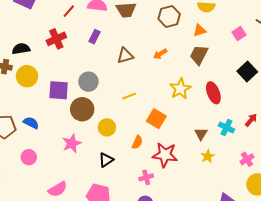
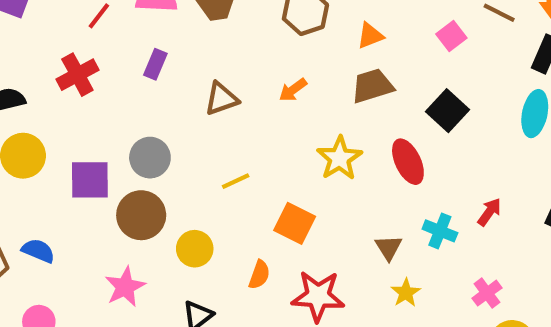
brown trapezoid: (199, 55) -> (372, 86), turned 50
black square: (247, 71) -> (447, 111), moved

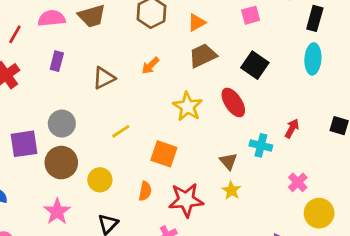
pink square: (451, 36) -> (251, 15), turned 30
yellow star: (406, 293) -> (231, 190), moved

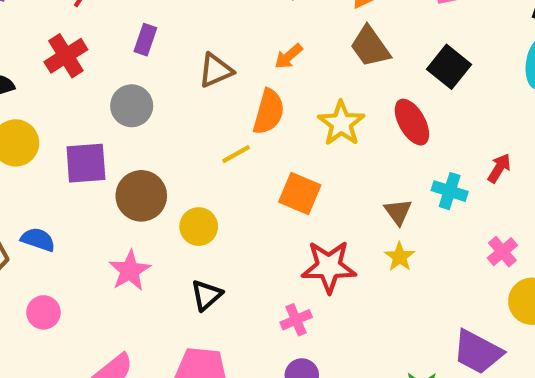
brown trapezoid: (203, 56) -> (370, 47), turned -104
gray circle: (62, 124) -> (132, 106), moved
orange semicircle: (145, 191) -> (269, 112), moved, size x1.5

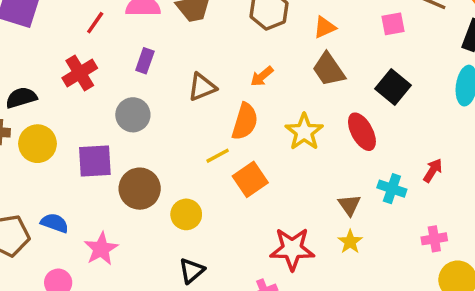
orange square: (300, 193) -> (250, 179), moved, turned 32
pink cross: (502, 252) -> (434, 239), turned 30
pink star: (130, 271) -> (101, 249), moved

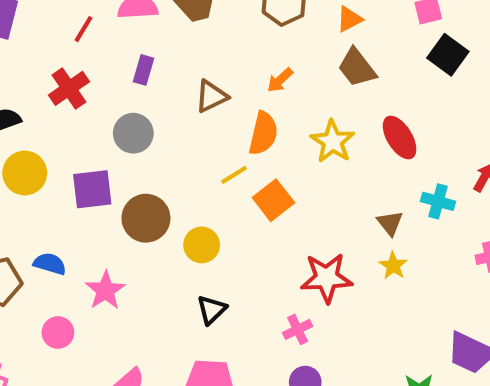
black square: (393, 87) -> (448, 55), moved

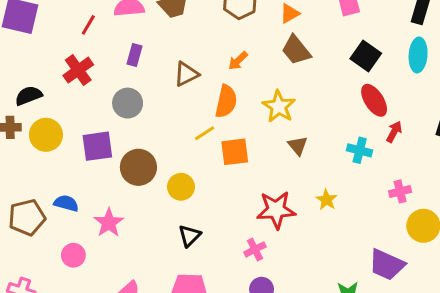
black square: (448, 55) -> (366, 56), moved
red ellipse: (400, 138) -> (374, 100), moved
orange square: (273, 200) -> (235, 152), turned 32
brown triangle: (390, 223) -> (298, 146), moved

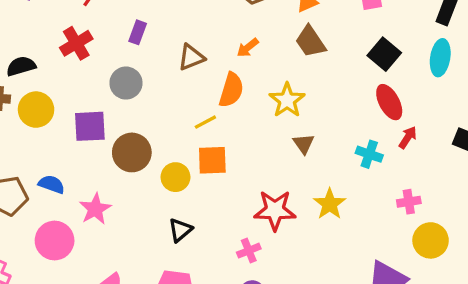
orange square: (235, 152) -> (212, 160), moved
yellow star: (327, 200) -> (330, 204), size x1.4
pink circle: (73, 255) -> (55, 240), size x1.5

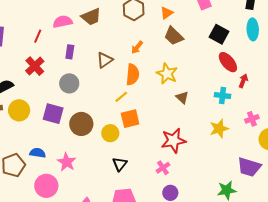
purple square: (90, 126) -> (53, 114), turned 30
yellow star: (330, 204) -> (219, 129), moved, turned 30

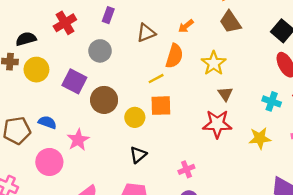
red star: (173, 141) -> (217, 124), moved

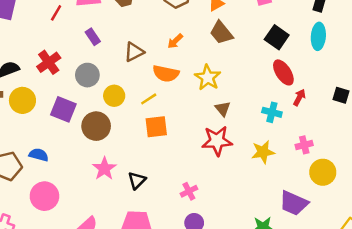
purple rectangle: (108, 15) -> (93, 37), turned -49
red cross: (65, 23) -> (49, 62), moved
orange semicircle: (174, 56) -> (166, 74), turned 90
yellow circle: (135, 117) -> (114, 96), moved
pink star: (78, 140) -> (104, 169), moved

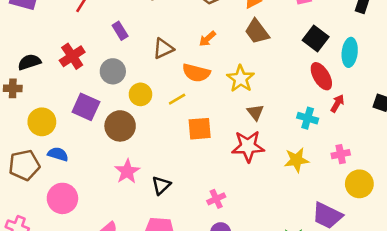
cyan ellipse: (318, 36) -> (350, 52), moved
yellow circle: (22, 100) -> (42, 122), moved
orange square: (156, 127) -> (200, 129), moved

